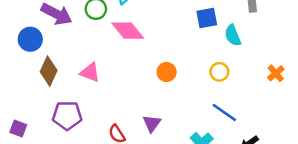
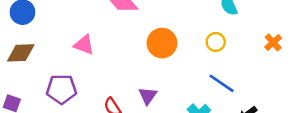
brown diamond: (49, 71) -> (21, 53), moved, turned 64
orange circle: (167, 72) -> (162, 43), size x1.5

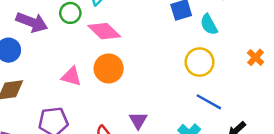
yellow circle: (216, 42) -> (199, 62), size x1.5
orange circle: (162, 43) -> (109, 68), moved

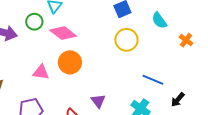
cyan semicircle: (209, 24) -> (159, 20), moved
yellow circle: (199, 62) -> (126, 40), moved

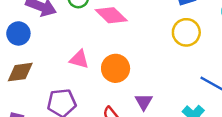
orange circle: (70, 62) -> (116, 68), moved

